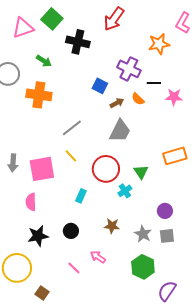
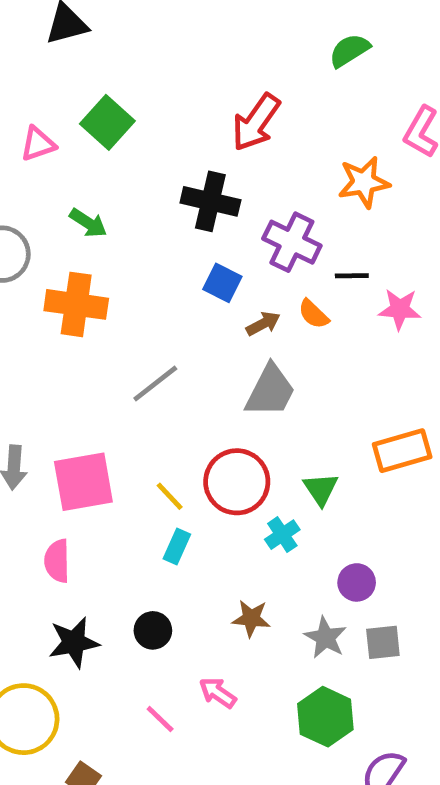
pink triangle: (23, 28) -> (38, 144), size x0.7
black cross: (78, 42) -> (210, 201), moved
yellow line: (71, 156) -> (170, 496), moved
purple circle: (165, 211) -> (357, 582), moved

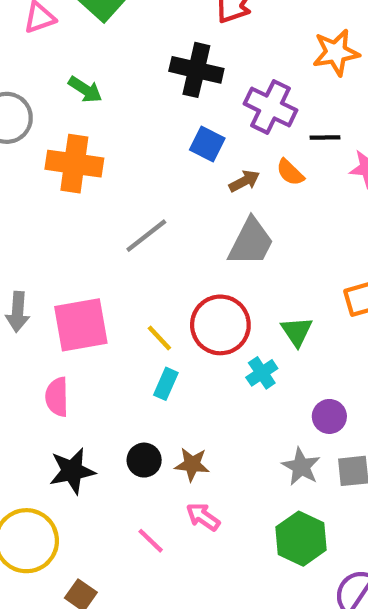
brown star: (251, 618) -> (192, 464), moved

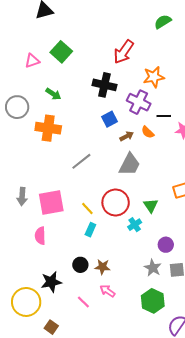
orange star: (336, 52) -> (154, 77), moved
blue square: (207, 144) -> (110, 119), turned 35
black star: (72, 471) -> (51, 282), moved

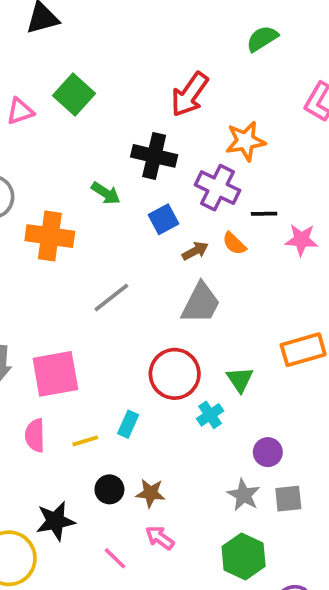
green arrow: (53, 94) -> (106, 193), moved
yellow line: (87, 209) -> (85, 441), moved, turned -64

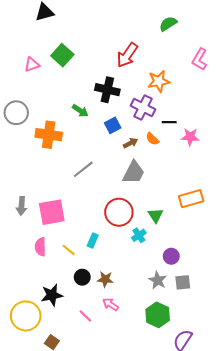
yellow line: (85, 441) -> (69, 250), turned 56

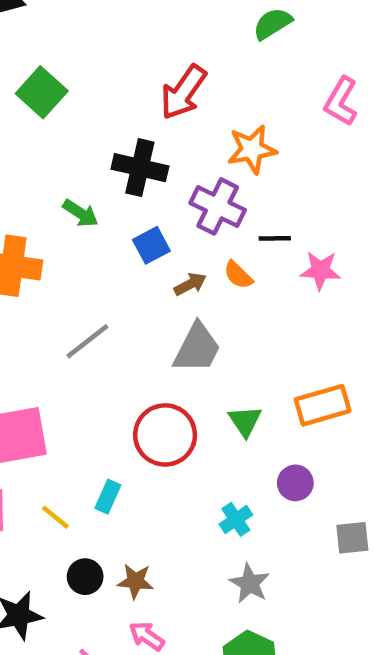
green triangle: (156, 215) -> (245, 421), moved
cyan cross: (139, 235) -> (236, 519), moved
purple circle: (171, 256) -> (295, 483), moved
gray square: (183, 282) -> (352, 538), moved

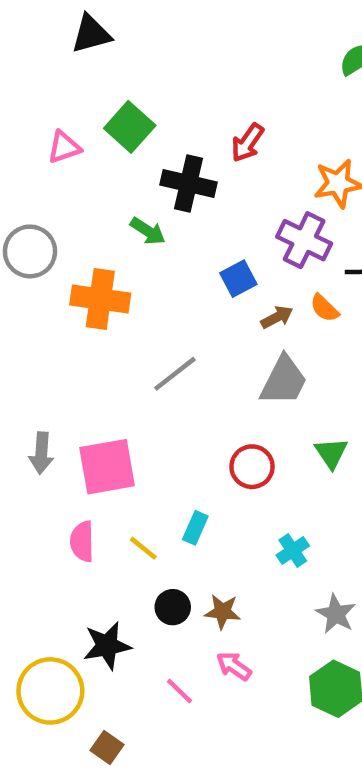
red arrow: (183, 92) -> (247, 143), moved, size x0.7
black cross: (140, 168) -> (189, 183), moved
green arrow: (81, 213) -> (148, 231), moved
red circle: (165, 435) -> (252, 467), size x0.7
cyan cross: (236, 519) -> (293, 550), moved

